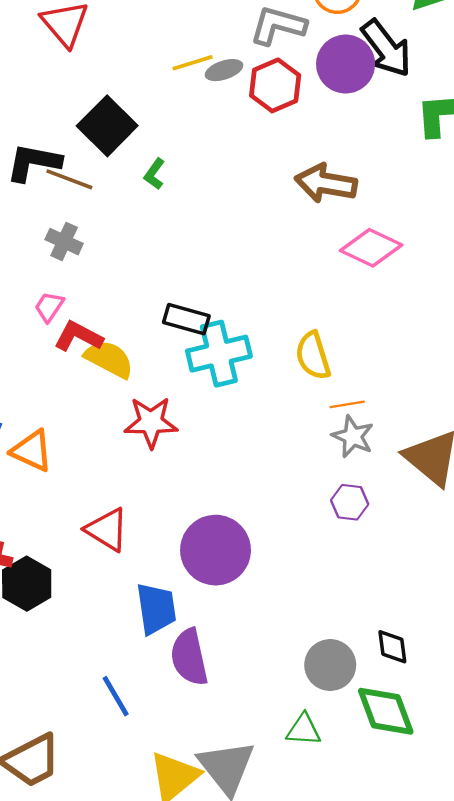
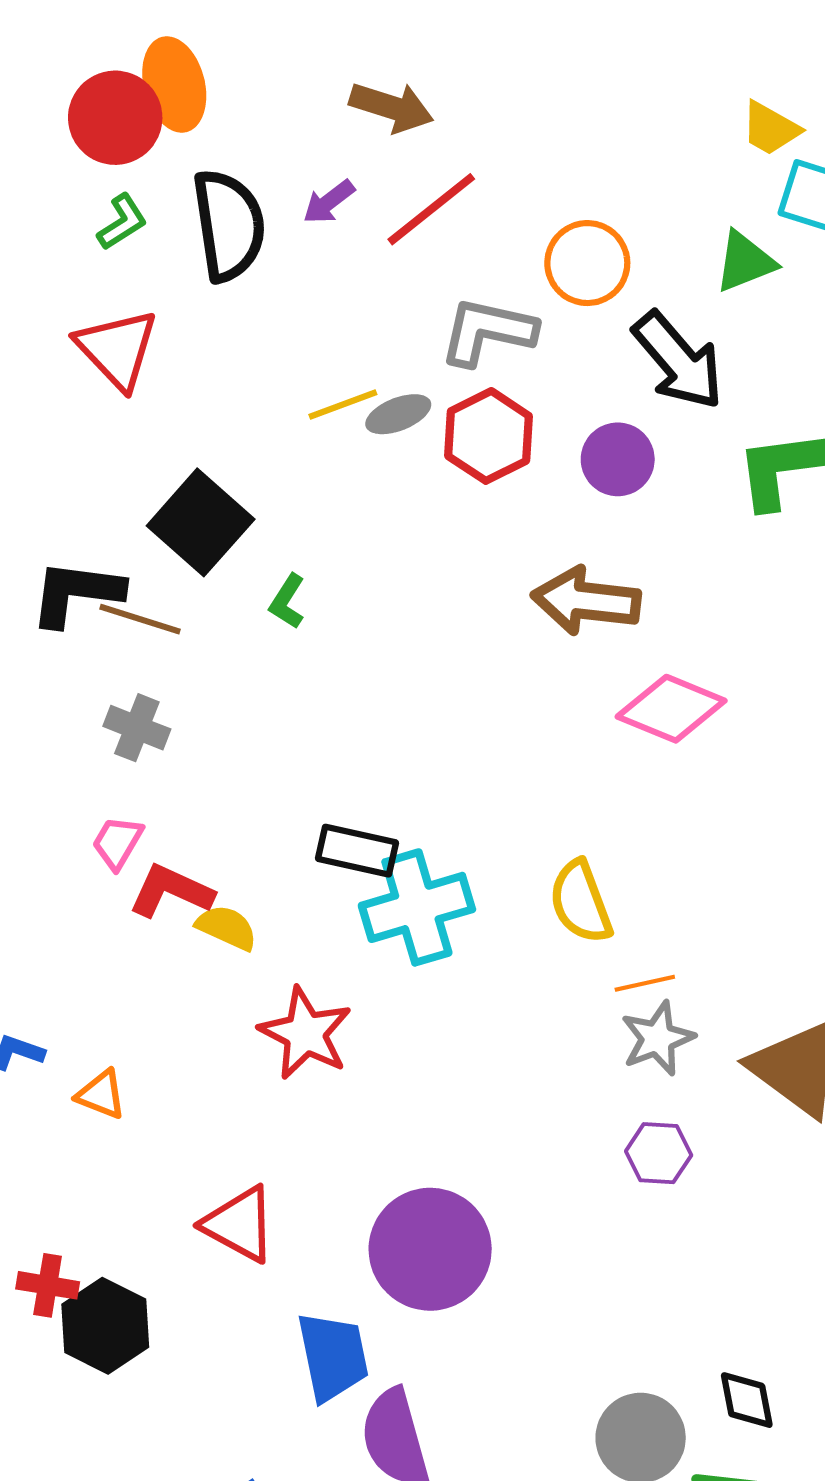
purple circle: (346, 64) -> (618, 459), moved, size x0.7
yellow semicircle: (109, 359) -> (227, 928), size x0.7
red star: (151, 422) -> (305, 1033), turned 30
gray star: (353, 436) -> (658, 1038), turned 30
orange triangle: (32, 451) -> (101, 1094), size x0.7

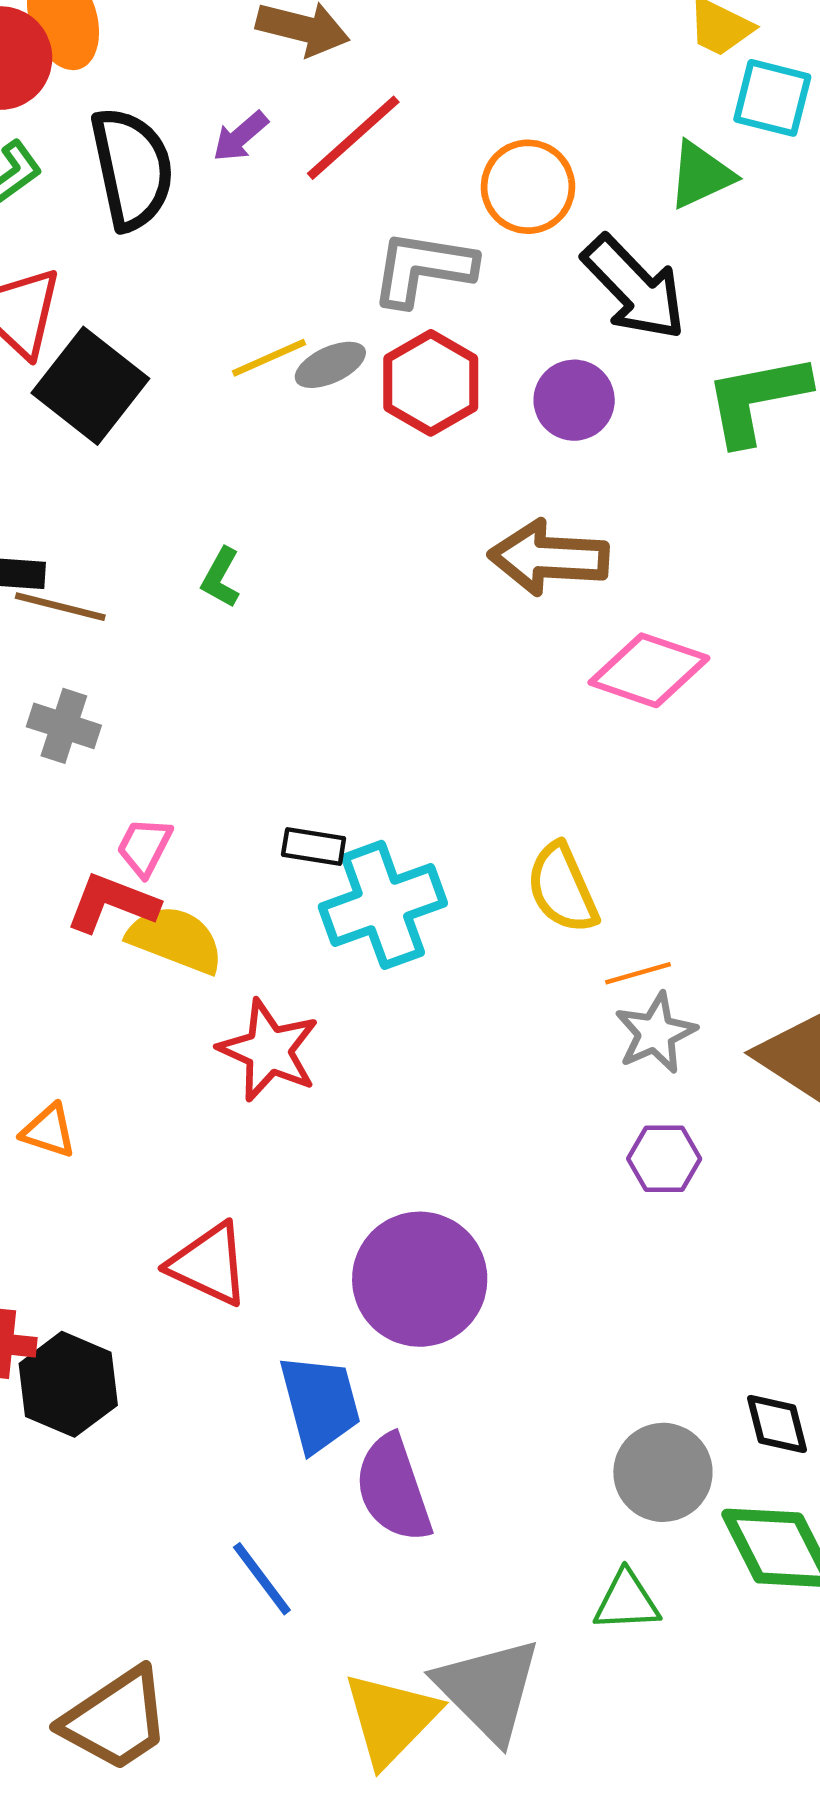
black square: (201, 522) -> (90, 386), moved
pink trapezoid: (117, 842) -> (144, 847), moved
black rectangle: (357, 851) -> (314, 847), size x0.7
yellow semicircle: (227, 928) -> (175, 939), size x1.4

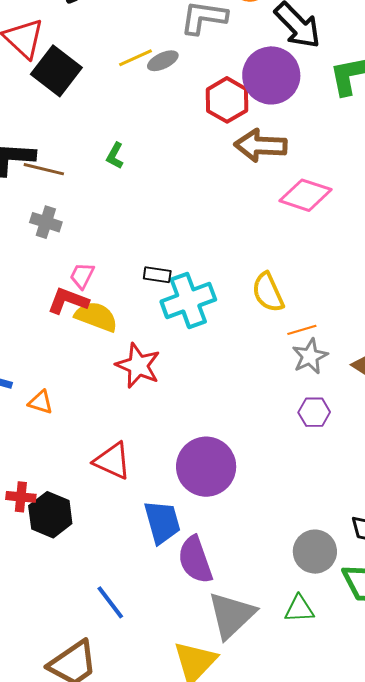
red hexagon: (431, 383) -> (227, 100), moved
purple circle: (574, 400) -> (271, 75), size x1.6
blue line: (262, 1579) -> (110, 602), moved
gray triangle: (488, 1690) -> (232, 615), moved, turned 32

